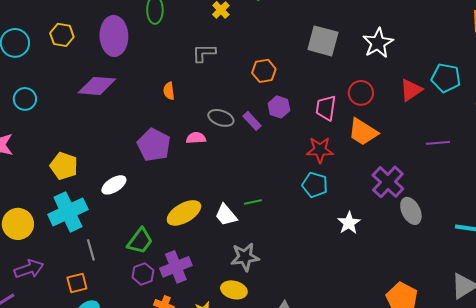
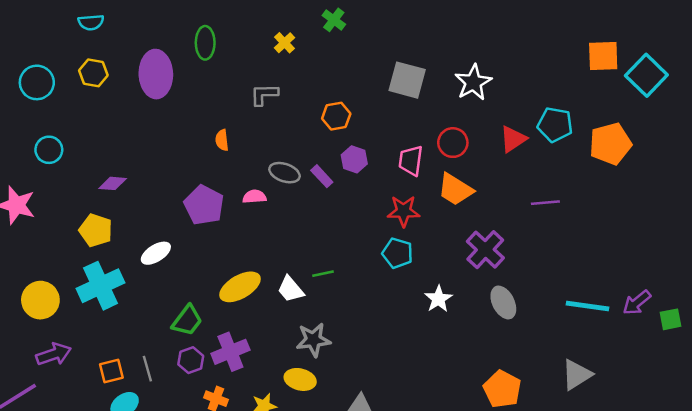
purple diamond: (97, 86) -> (113, 183), moved, size x0.6
gray ellipse: (411, 211) -> (503, 302), moved
gray line: (91, 250) -> (147, 369), moved

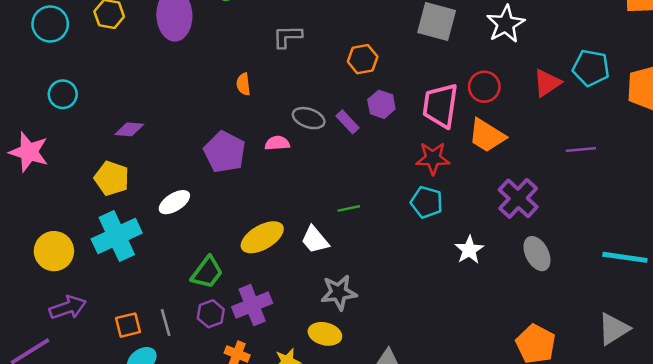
pink trapezoid: (411, 161) -> (440, 106), size x1.4
green line: (323, 274) -> (349, 208), moved

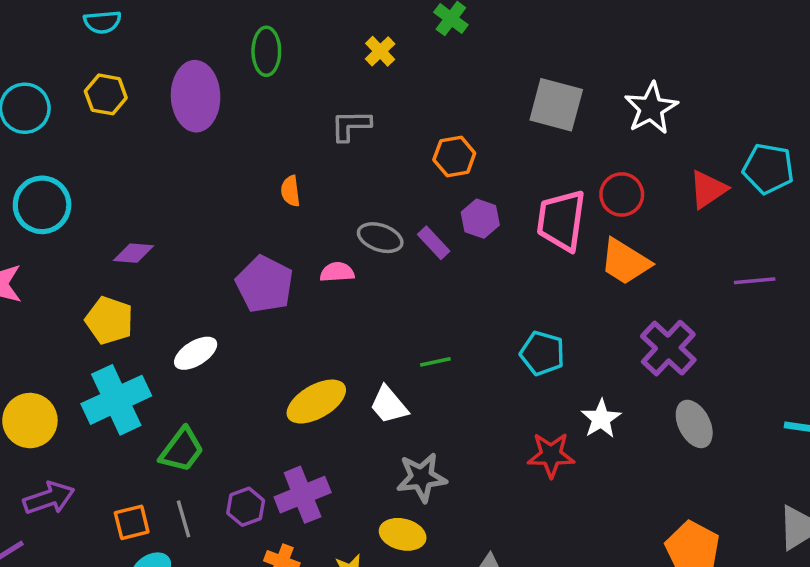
cyan circle: (63, 94) -> (42, 205), size x1.4
red star: (433, 158) -> (551, 455), moved
green trapezoid: (207, 272) -> (182, 450), moved

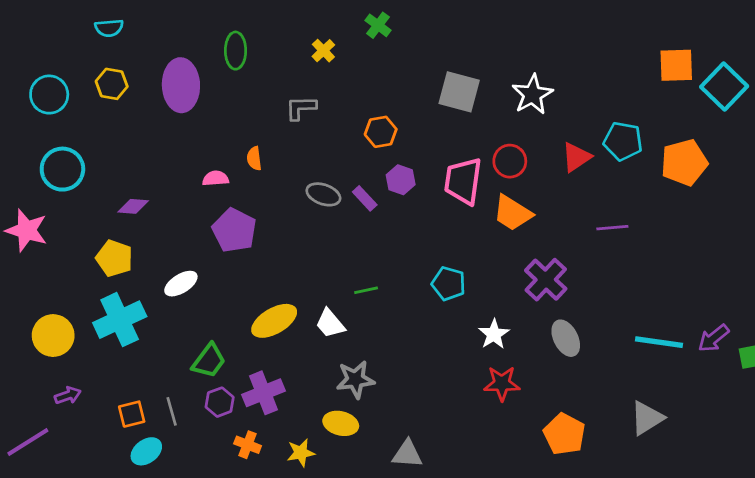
pink semicircle: (337, 272) -> (216, 178), moved
green trapezoid: (182, 450) -> (209, 361), moved
red star: (551, 455) -> (502, 383), moved
purple arrow: (49, 498) -> (68, 395), size x0.7

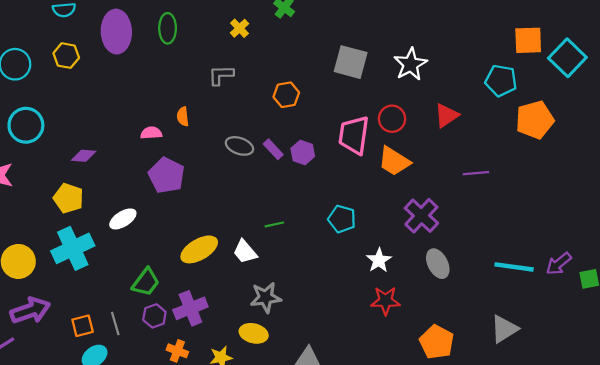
purple ellipse: (181, 85) -> (116, 32), moved
cyan pentagon: (623, 141) -> (501, 81), moved
purple hexagon: (401, 180) -> (303, 152), moved
purple arrow: (68, 395) -> (30, 310), size x1.8

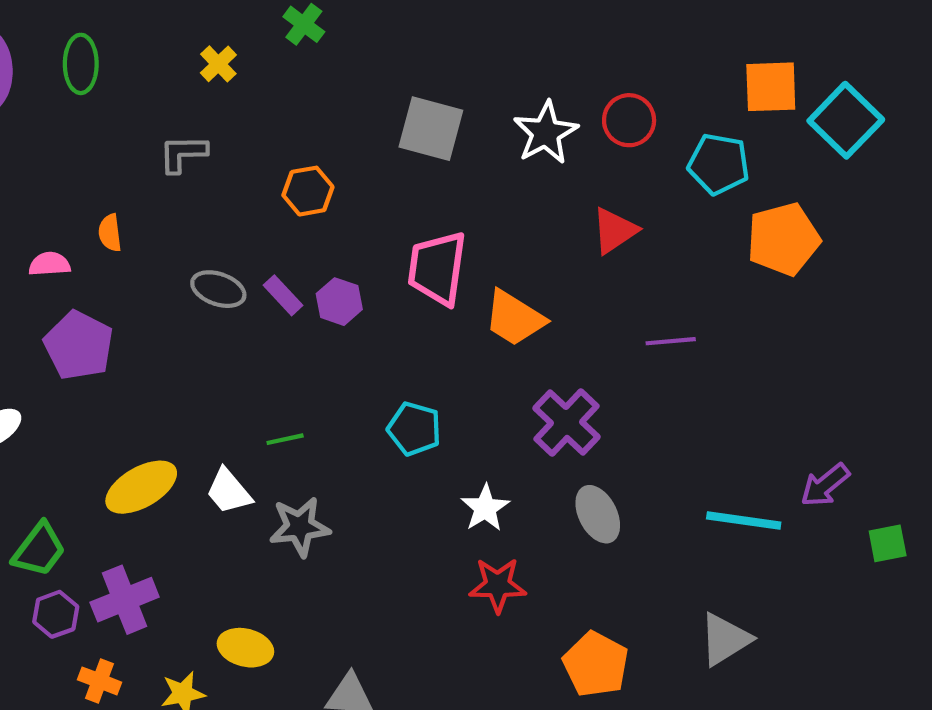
red circle: (392, 119) -> (629, 120), moved
purple arrow: (559, 264) -> (825, 485), moved
gray star: (266, 297) -> (300, 527), moved

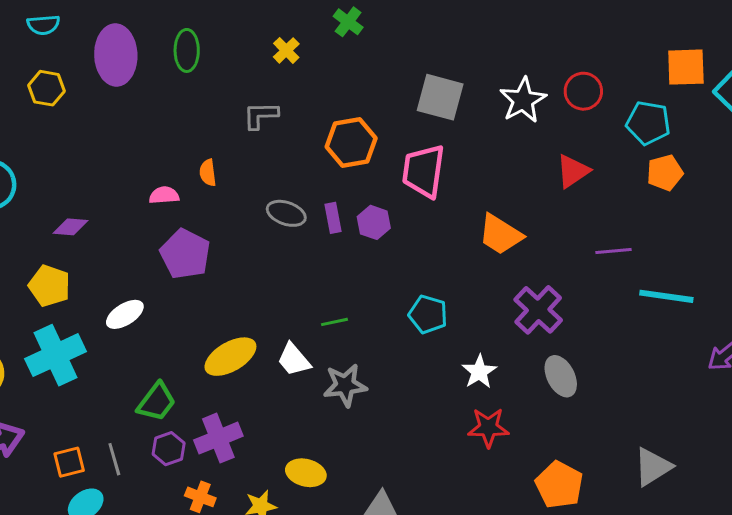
orange hexagon: (308, 191) -> (351, 142), size x1.4
orange pentagon: (783, 239) -> (665, 173), moved, size x0.7
pink trapezoid: (437, 268) -> (423, 171), moved
purple rectangle: (283, 295) -> (333, 218), turned 32
cyan line: (744, 520) -> (666, 296), moved

